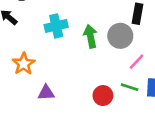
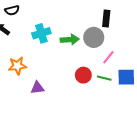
green arrow: (90, 36) -> (70, 40), turned 102
orange star: (24, 64) -> (17, 66), turned 30
red circle: (103, 96) -> (83, 75), moved

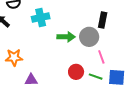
cyan cross: (41, 33) -> (41, 18), moved
pink line: (108, 57) -> (101, 57), turned -64

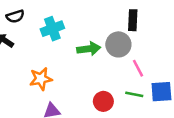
orange star: (14, 57) -> (41, 79), moved
red circle: (76, 72) -> (103, 101), moved

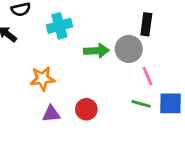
red circle: (103, 101) -> (86, 109), moved

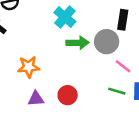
cyan cross: (59, 26) -> (65, 17), moved, turned -35
pink line: (148, 76) -> (123, 66), turned -30

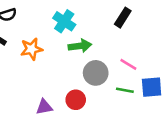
black rectangle: (123, 20) -> (123, 18), turned 30
gray circle: (107, 42) -> (96, 73), moved
orange star: (29, 67) -> (32, 49), moved

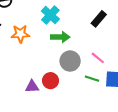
purple triangle: (44, 107) -> (32, 87), moved

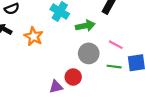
orange star: (20, 34) -> (34, 36), turned -30
green arrow: (60, 37) -> (85, 26), moved

